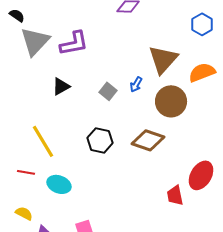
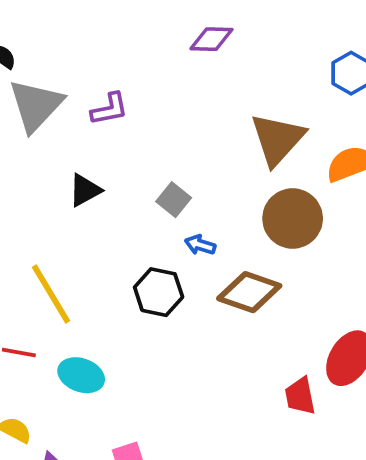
purple L-shape: (74, 43) -> (109, 109), size x0.7
blue arrow: (136, 84) -> (200, 245), moved, turned 77

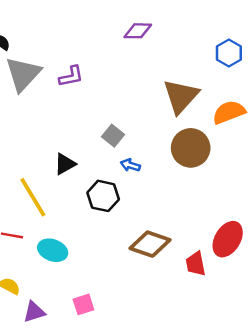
black triangle: (85, 190) -> (65, 164), moved
brown diamond: (249, 292) -> (150, 244), moved

